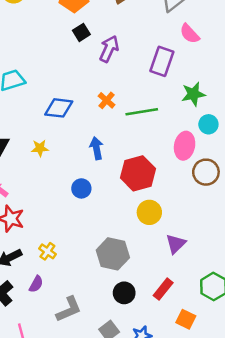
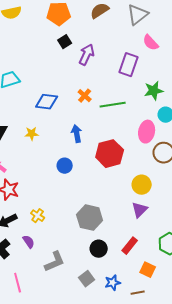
yellow circle: (149, 212) -> (142, 185), moved
purple semicircle: (36, 284) -> (29, 242), turned -64

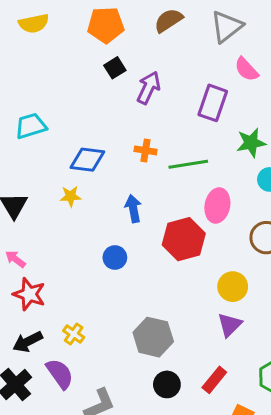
orange cross: (85, 96) -> (145, 150), turned -32
pink ellipse: (147, 132) -> (217, 205), moved
yellow star: (32, 134) -> (71, 196), moved
purple semicircle: (29, 242) -> (60, 374), size x1.5

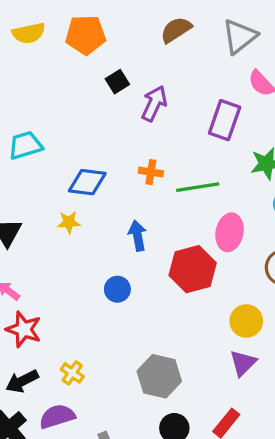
orange pentagon: (106, 25) -> (86, 35), moved
purple semicircle: (60, 374) -> (57, 416), turned -72

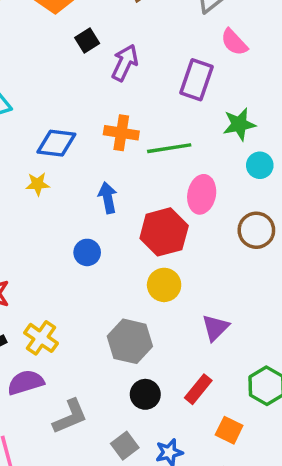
orange cross: (151, 172) -> (121, 133), size x1.4
yellow circle: (246, 321) -> (164, 285), moved
yellow cross: (72, 373) -> (41, 338), size x1.4

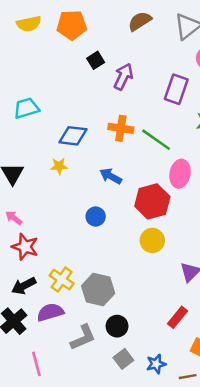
green line: (169, 148) -> (156, 140), turned 44
blue arrow: (108, 198) -> (111, 176), turned -50
gray hexagon: (130, 341) -> (98, 290), moved
black circle: (145, 394) -> (117, 326), moved

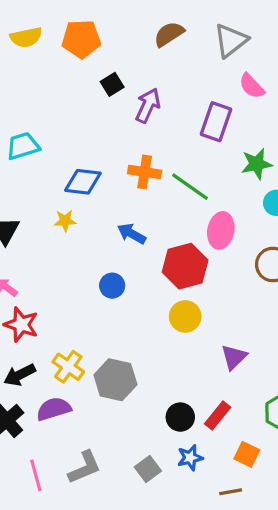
black circle: (117, 326) -> (180, 417), moved
gray L-shape: (83, 337) -> (85, 467), moved
blue star: (156, 364) -> (190, 458), moved

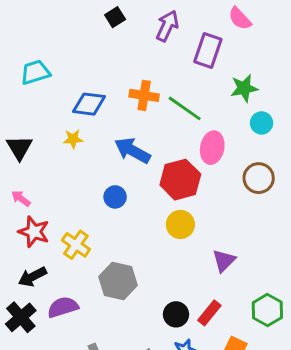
purple arrow: (148, 105) -> (167, 26), moved
blue arrow: (132, 234) -> (132, 151), size x1.4
yellow cross: (68, 367) -> (76, 245), moved

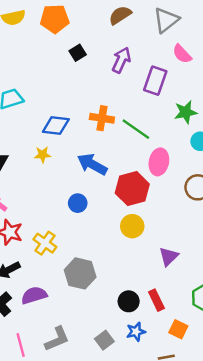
red rectangle: (209, 313) -> (156, 300), turned -65

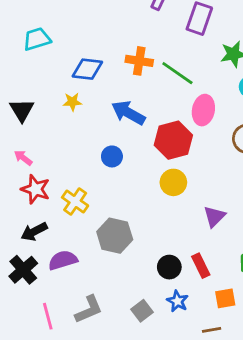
orange square: (178, 329) -> (225, 298), turned -36
blue star: (136, 332) -> (177, 301), turned -30

